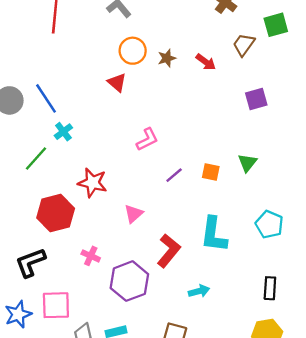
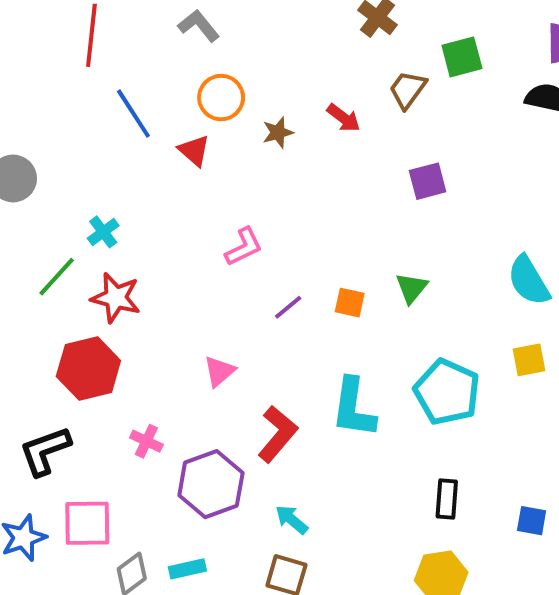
brown star: (167, 58) -> (278, 132), moved
blue line: (46, 98) -> (133, 114), moved
red star: (92, 183) -> (116, 298), moved
cyan pentagon: (269, 224) -> (447, 392), size x1.4
cyan arrow: (199, 291) -> (292, 520), moved, turned -126

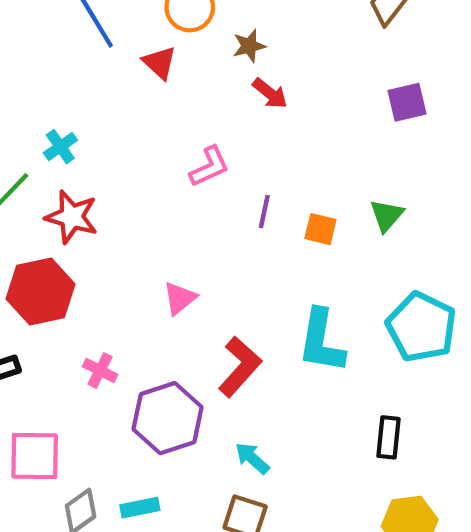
red arrow: (344, 118) -> (270, 93), moved
purple line: (288, 307) -> (264, 212), moved, turned -40
black rectangle: (447, 499) -> (388, 437), moved

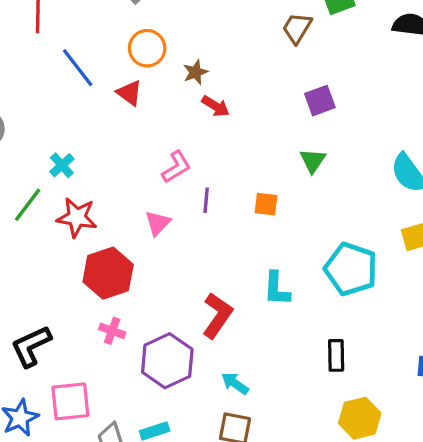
purple line: (264, 212) -> (206, 200), moved
green triangle: (387, 215) -> (313, 161), moved
red hexagon: (41, 291) -> (108, 273), moved
pink triangle: (180, 298) -> (158, 223), moved
cyan L-shape: (321, 341) -> (277, 289), size x0.7

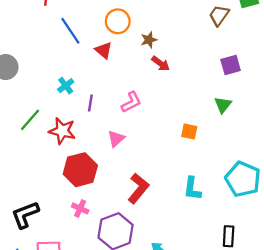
cyan cross: (62, 165) -> (66, 86), moved
purple line: (206, 200) -> (90, 103), moved
red L-shape: (217, 315) -> (138, 188), moved

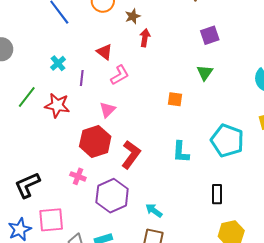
red triangle: (104, 50) -> (104, 52), moved
red arrow: (161, 64) -> (145, 38), turned -114
red hexagon: (80, 170) -> (95, 141), moved

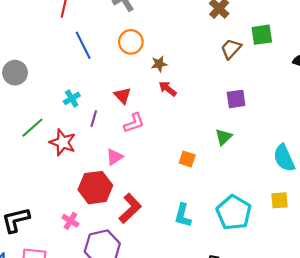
red arrow: (145, 38) -> (168, 89), turned -72

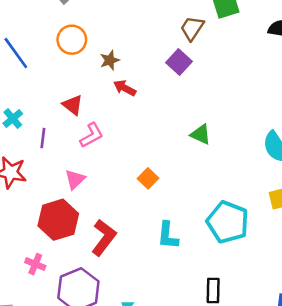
purple square: (236, 99) -> (179, 62), moved, turned -30
green triangle: (223, 137) -> (201, 134), turned -42
orange square: (187, 159) -> (148, 178), moved, turned 35

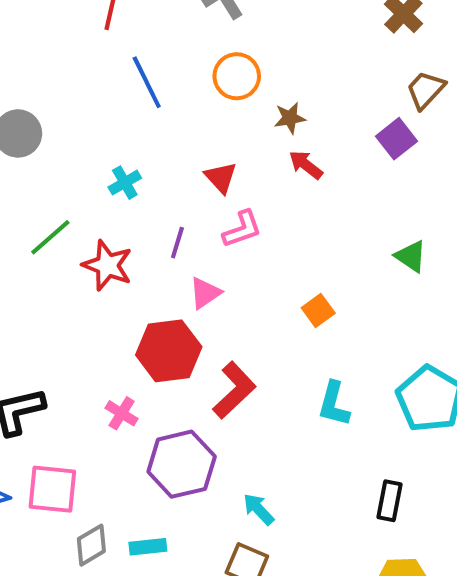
purple line: (43, 138) -> (177, 243), moved

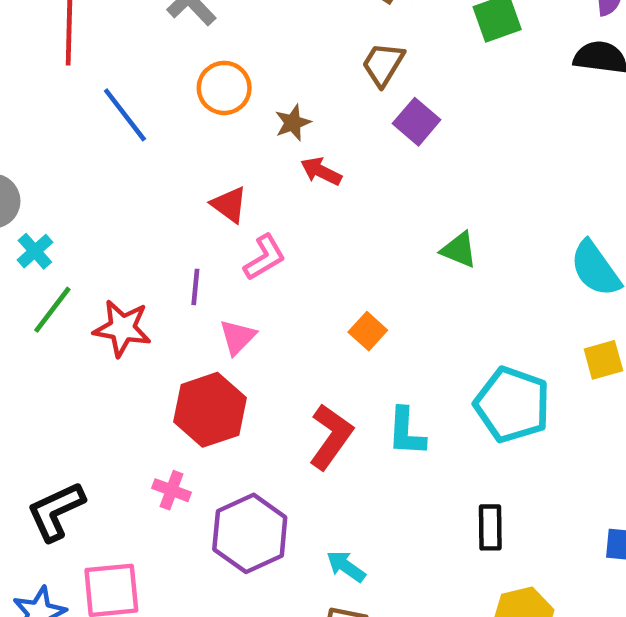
brown trapezoid: (425, 90) -> (383, 64), moved
cyan cross: (125, 183) -> (35, 251), moved
red L-shape: (234, 390) -> (331, 437), moved

